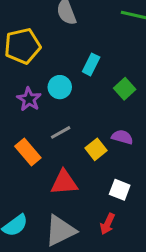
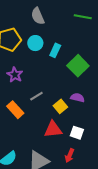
cyan circle: (60, 87) -> (35, 43), moved
green square: (125, 89) -> (78, 66), size x1.5
red triangle: (64, 183) -> (53, 129), moved

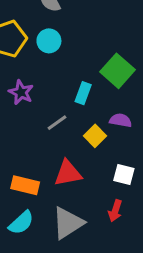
cyan rectangle: (55, 50) -> (83, 93), moved
orange rectangle: (15, 110) -> (25, 185), moved, turned -30
red triangle: (53, 129) -> (68, 173), moved

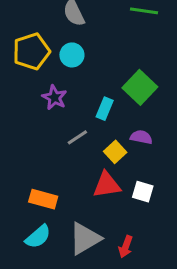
purple star: (21, 92) -> (54, 98), moved
red triangle: (68, 173) -> (107, 185), moved
red arrow: (115, 211) -> (126, 247), moved

